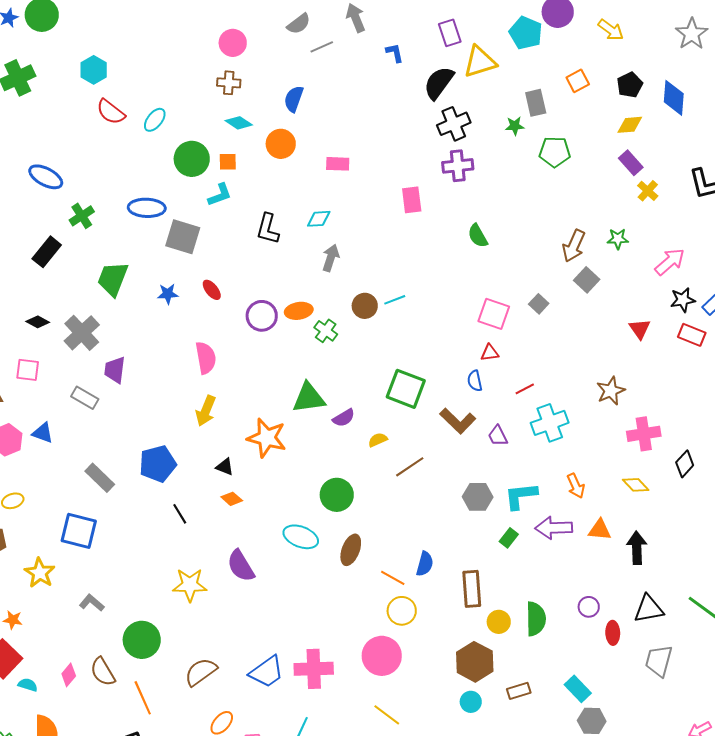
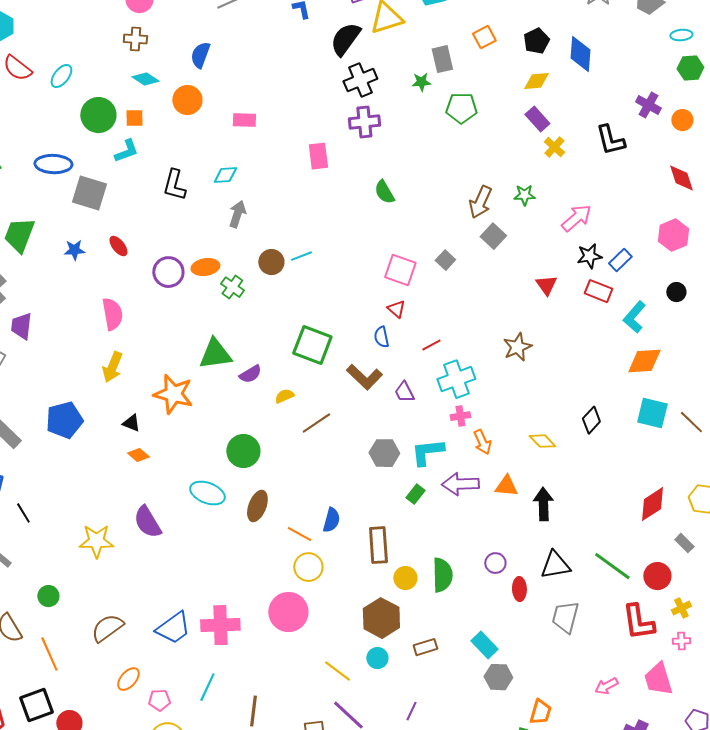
red triangle: (490, 353) -> (396, 309), turned 48
pink cross: (644, 434) -> (460, 416), moved, size x0.6
black line: (180, 514) -> (23, 513), moved
green circle: (142, 640) -> (48, 596), size x0.6
yellow line: (387, 715) -> (337, 671), moved

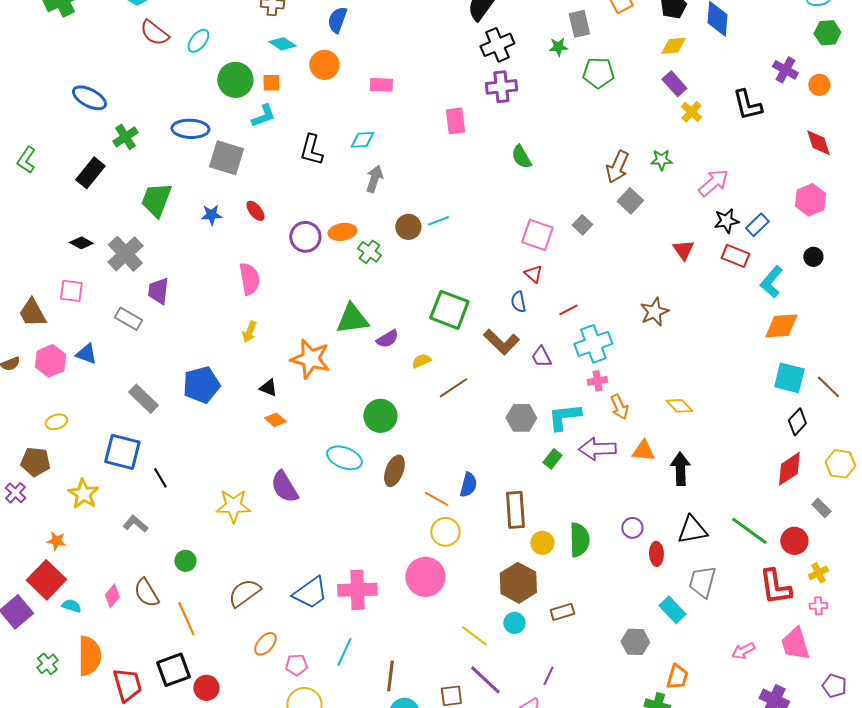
yellow arrow: (112, 367) -> (249, 332), size x0.7
black diamond: (591, 420) -> (797, 422), moved
cyan rectangle: (484, 645) -> (672, 610), moved

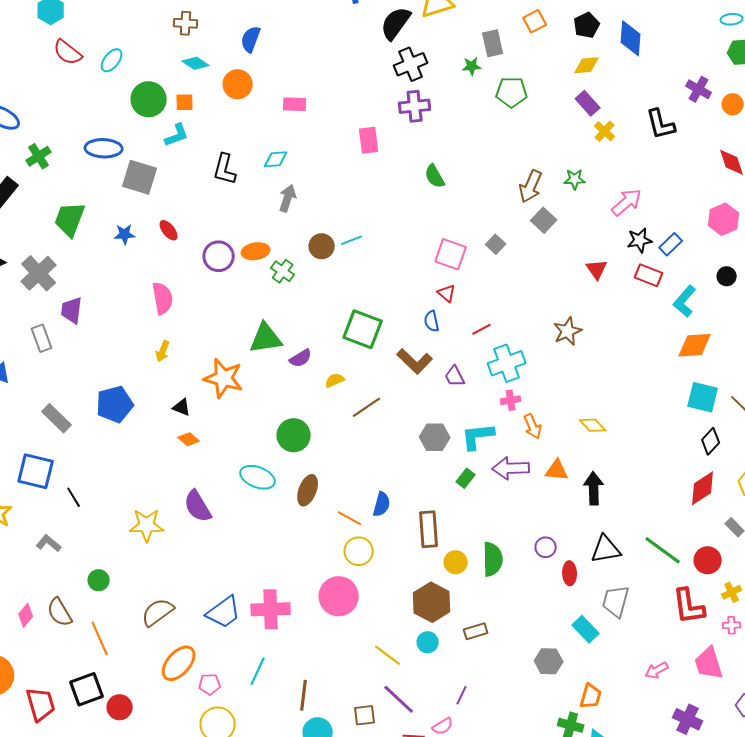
gray rectangle: (128, 319) -> (42, 338), turned 40
orange ellipse: (265, 644) -> (179, 663), size x1.5

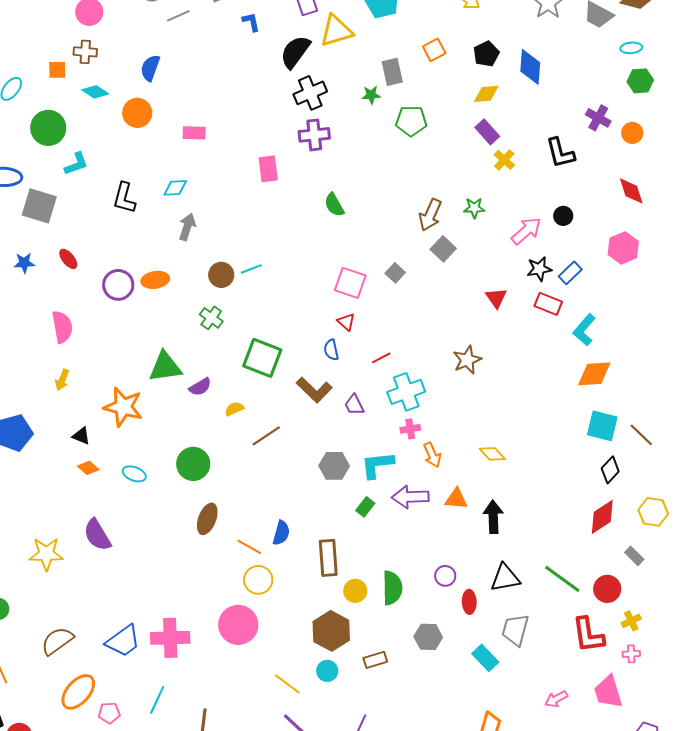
orange square: (185, 102) -> (57, 70), moved
green cross: (283, 271) -> (211, 318), moved
black circle: (727, 276) -> (563, 216), moved
cyan ellipse: (258, 477) -> (134, 474), moved, size x0.7
gray hexagon: (549, 661) -> (428, 637), moved

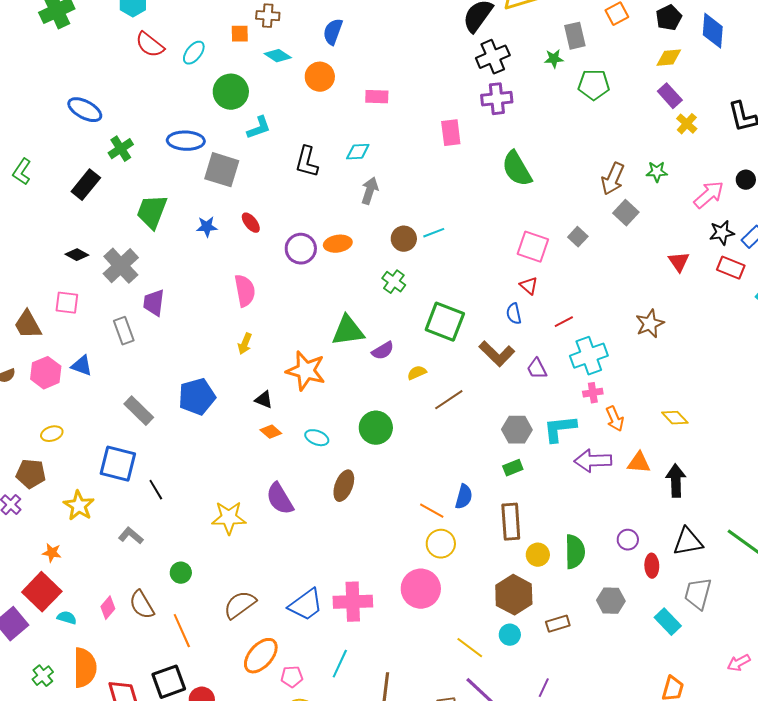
green semicircle: (334, 205) -> (517, 169), size x1.5
green rectangle: (365, 507) -> (513, 468), moved, turned 30
brown ellipse: (207, 519) -> (344, 486), moved

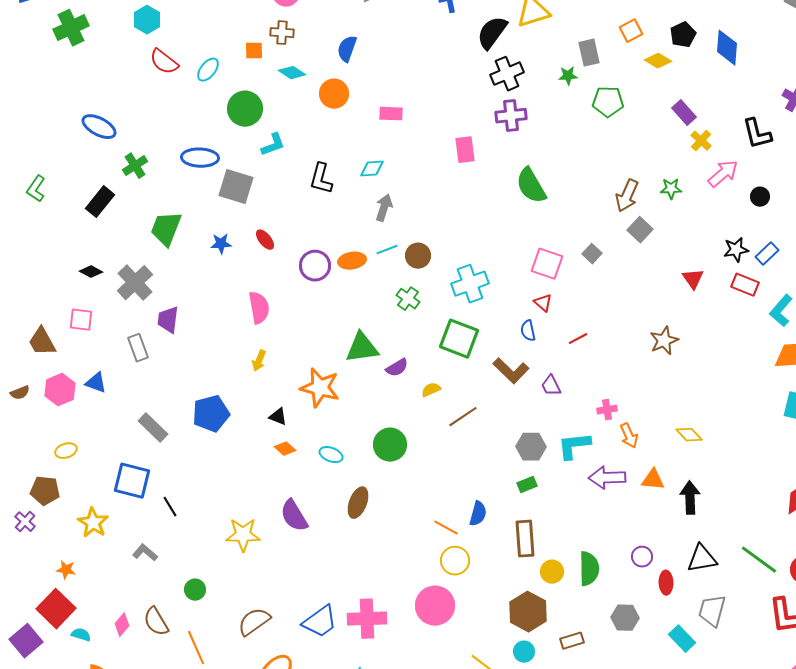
yellow diamond: (669, 58) -> (658, 61), moved, turned 36
pink arrow: (709, 195) -> (723, 174), moved
cyan line: (434, 233) -> (387, 250), moved
cyan cross: (589, 356) -> (470, 284), moved

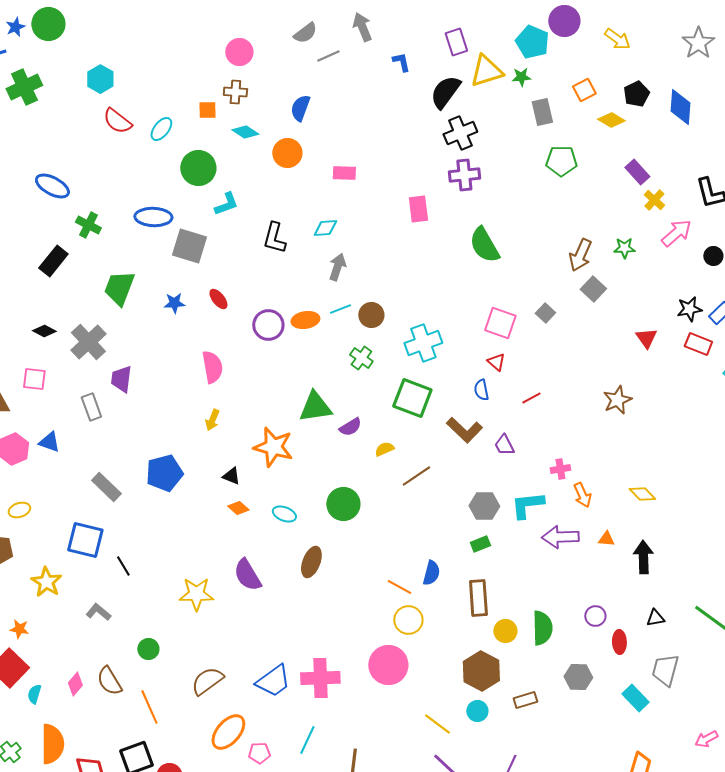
green star: (568, 76) -> (521, 77), moved
green cross: (135, 166) -> (88, 225), turned -30
orange triangle: (653, 480) -> (606, 539), size x0.7
black triangle: (702, 559) -> (655, 618), size x0.6
cyan semicircle: (81, 635) -> (34, 694), turned -90

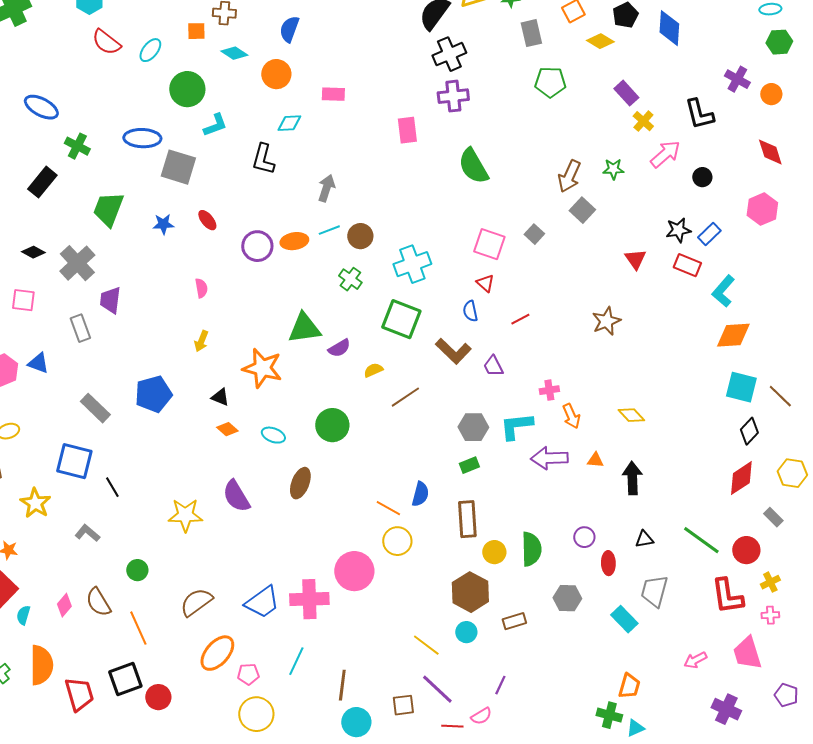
cyan diamond: (325, 228) -> (289, 123), moved
pink semicircle: (212, 367) -> (201, 288), size x0.6
pink circle: (388, 665) -> (354, 571), moved

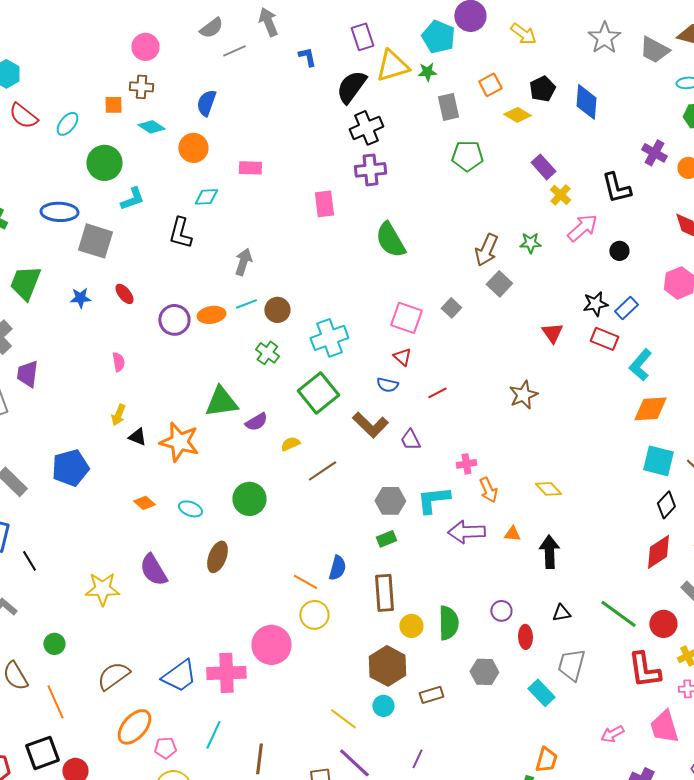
blue semicircle: (470, 311) -> (387, 385), turned -65
green square: (401, 319) -> (318, 393), turned 30
black triangle: (220, 397) -> (137, 437), moved

